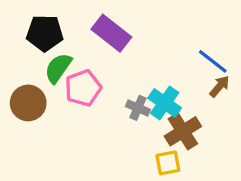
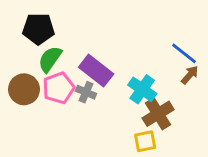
purple rectangle: (111, 33) -> (96, 71), moved
pink pentagon: (83, 88) -> (59, 88), moved
gray cross: (138, 108) -> (86, 92), moved

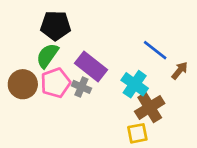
black pentagon: (38, 29) -> (56, 26), moved
blue line: (184, 53) -> (155, 50), moved

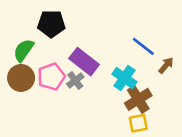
green semicircle: (47, 56) -> (24, 50), moved
gray cross: (81, 87) -> (75, 80), turned 30
yellow square: (137, 133) -> (138, 123), moved

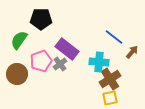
brown circle: (21, 78) -> (17, 74), moved
cyan cross: (124, 78) -> (99, 62), turned -30

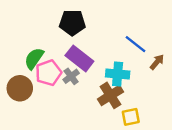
black pentagon: (41, 19) -> (72, 23), moved
green semicircle: (19, 40) -> (34, 58), moved
brown cross: (110, 79) -> (110, 95), moved

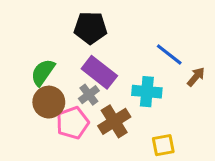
pink pentagon: (48, 73) -> (73, 123), moved
brown circle: (20, 88) -> (49, 102), moved
brown cross: (110, 95) -> (114, 121), moved

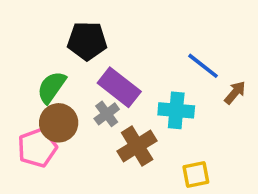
black pentagon: (90, 28) -> (87, 41), moved
pink pentagon: (73, 123) -> (37, 148), moved

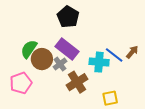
black pentagon: (87, 41) -> (68, 17), moved, turned 30
blue line: (203, 66) -> (114, 55), moved
brown circle: (59, 123) -> (42, 59), moved

